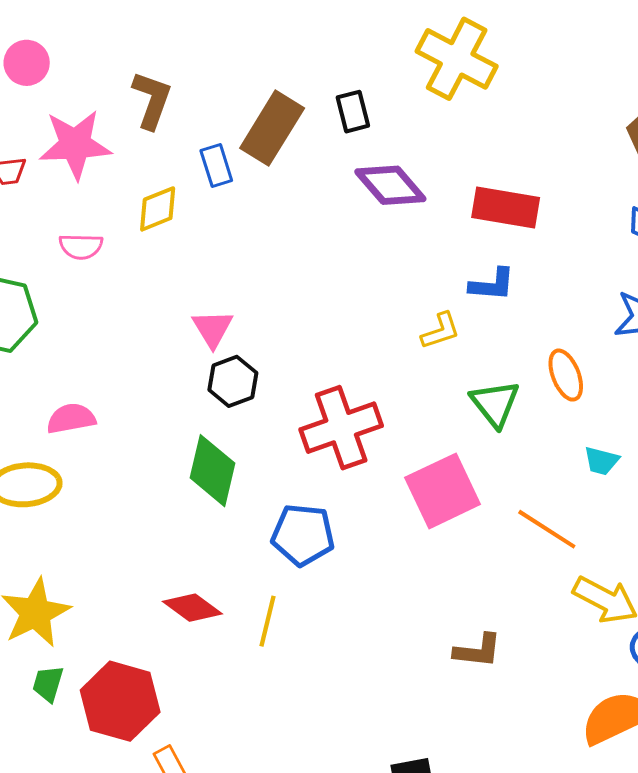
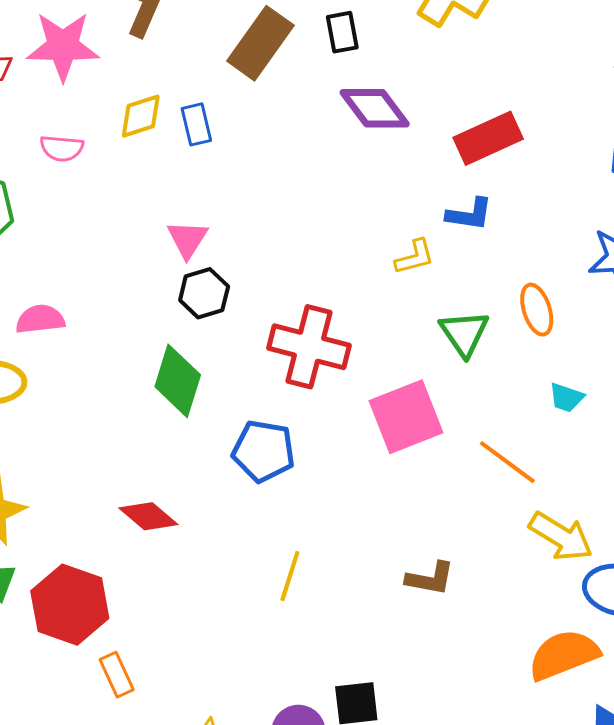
blue rectangle: (216, 165) -> (196, 124), moved
red rectangle: (506, 207) -> (488, 138), turned -38
red cross: (341, 428) -> (309, 347), turned 30
yellow line: (267, 621) -> (290, 576), moved

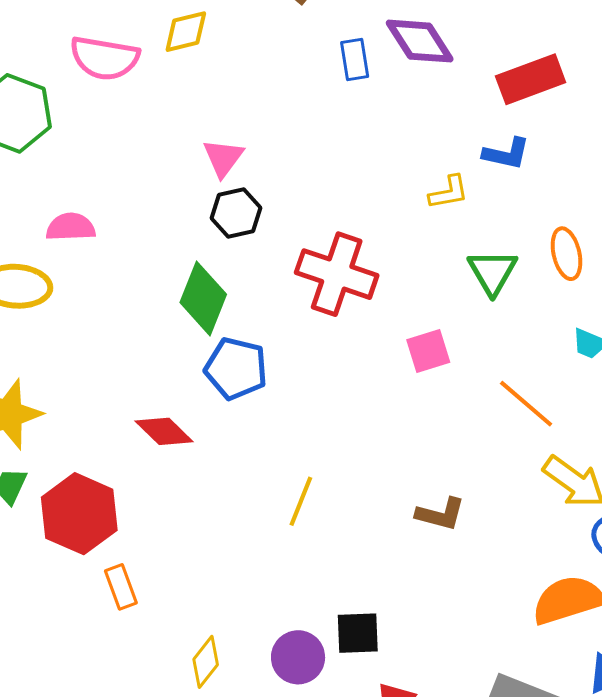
blue rectangle: (196, 124) -> (355, 60), moved
pink semicircle: (62, 148) -> (105, 58), size x1.6
pink square: (406, 417) -> (428, 351), size x0.6
blue pentagon: (264, 451) -> (236, 368), moved

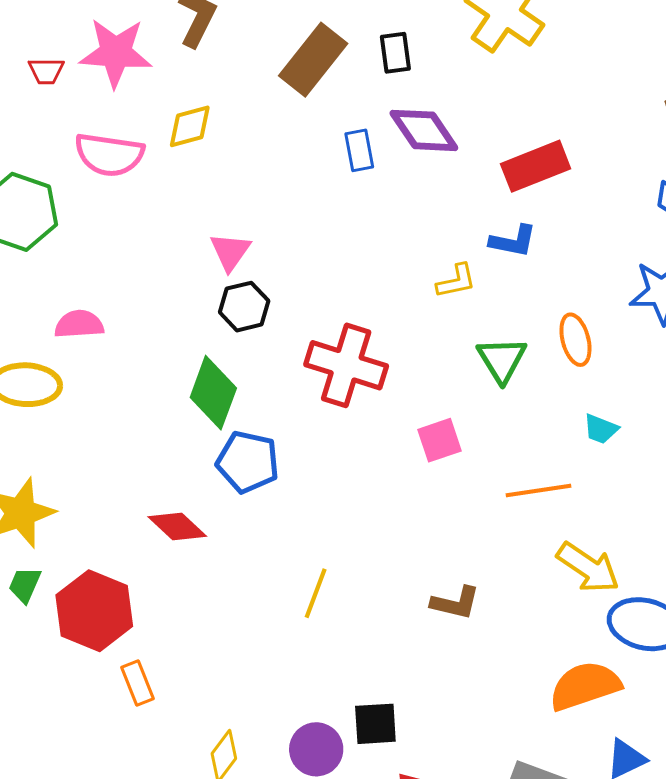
orange line: (526, 404) -> (538, 490), turned -48

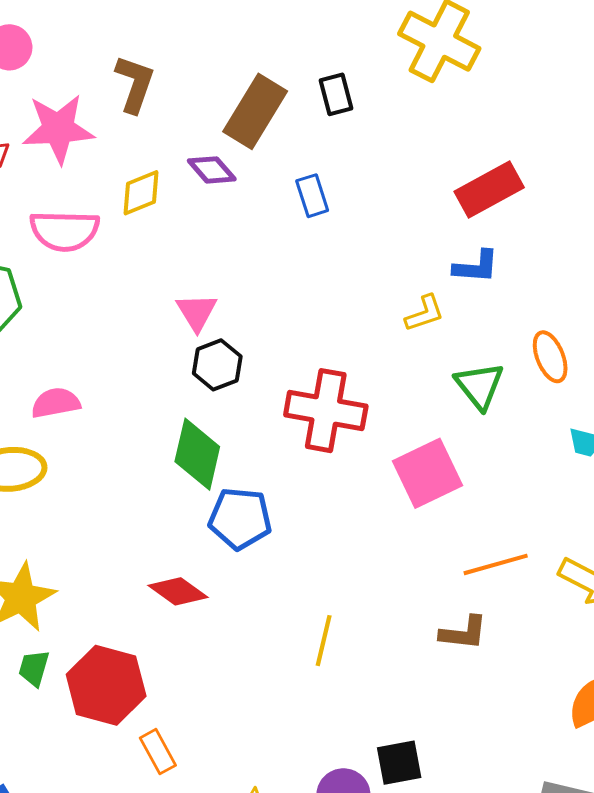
purple diamond: (424, 130) -> (212, 170), moved, size x0.7
pink square: (439, 440) -> (428, 473), size x1.5
orange line: (538, 490) -> (496, 564), moved

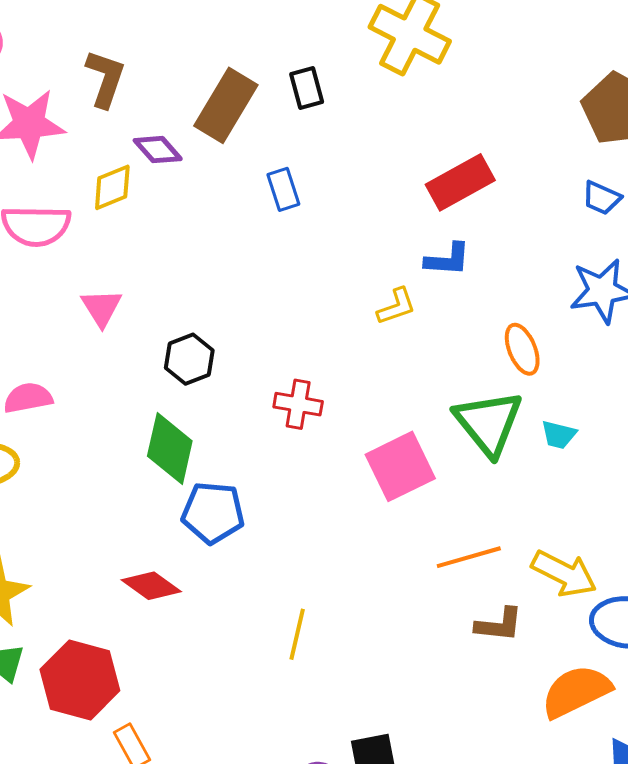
purple diamond: (212, 170) -> (158, 150), moved
pink triangle: (197, 312) -> (101, 308), moved
green triangle: (479, 386) -> (488, 423), moved, size x1.4
red cross: (326, 411) -> (298, 404), size x0.6
brown L-shape: (463, 633) -> (499, 625), moved

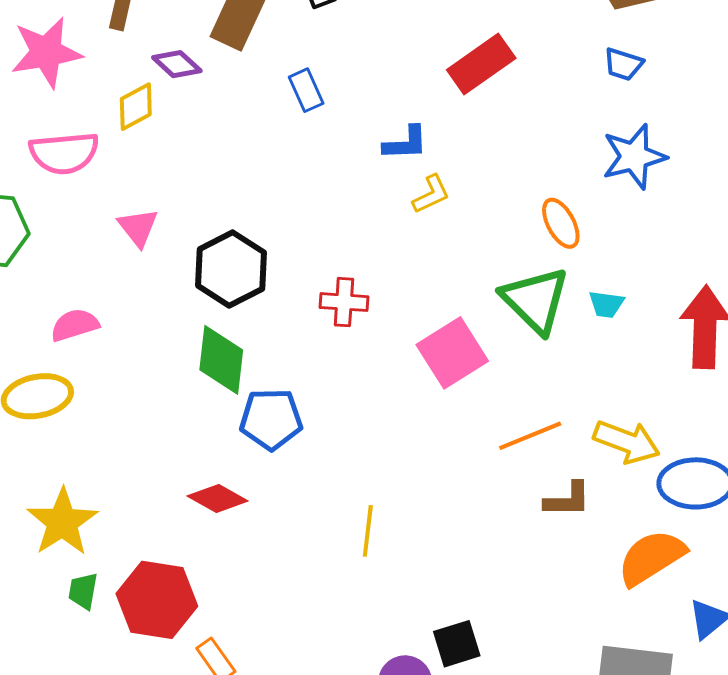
blue L-shape: (448, 260) -> (406, 143), moved
black hexagon: (189, 359) -> (231, 269), size x1.5

